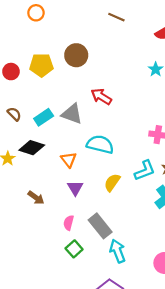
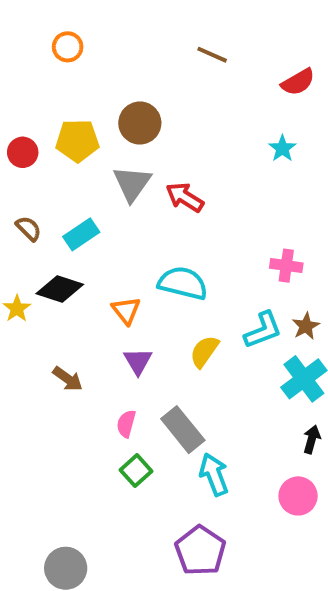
gray triangle: (72, 114) -> (132, 184), moved, turned 45

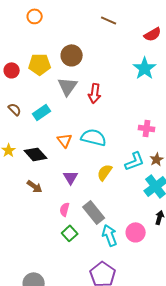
cyan star: (282, 148) -> (145, 68), size x1.6
red arrow: (185, 197) -> (95, 93), turned -114
black diamond: (60, 289) -> (36, 154), moved, turned 30
orange triangle: (126, 310) -> (65, 140), moved
pink circle: (298, 496) -> (136, 232), moved

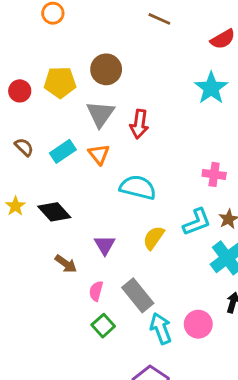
orange triangle: (65, 140) -> (99, 154), moved
brown arrow: (35, 186) -> (66, 264), moved

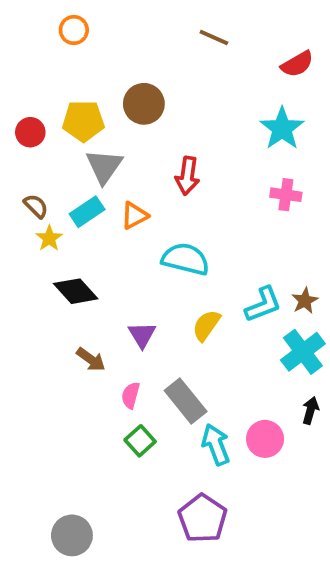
gray triangle: (100, 114) -> (104, 166), moved
orange triangle: (99, 154) -> (134, 216), turned 40
pink cross: (214, 174) -> (286, 195), moved
yellow star: (15, 206) -> (49, 238), moved

